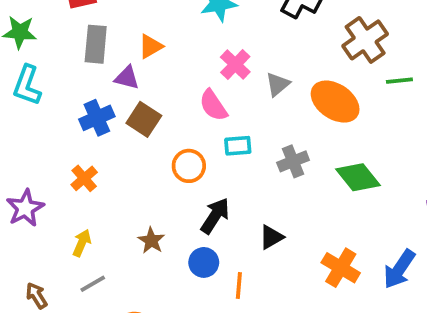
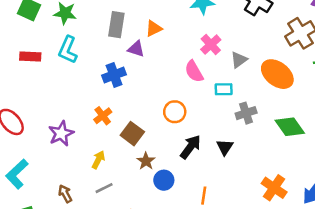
brown square: (144, 119) -> (132, 134), moved
cyan rectangle: (238, 146) -> (224, 89), moved
black triangle: (271, 237) -> (225, 147), moved, turned -30
blue circle: (204, 262) -> (164, 180), moved

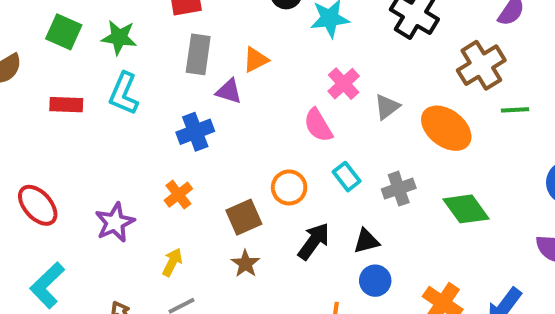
cyan rectangle: (224, 89) -> (347, 177), moved, turned 54
brown square: (132, 134) -> (244, 217), moved, turned 30
black triangle: (225, 147) -> (366, 241), turned 42
blue circle: (164, 180) -> (375, 281), moved

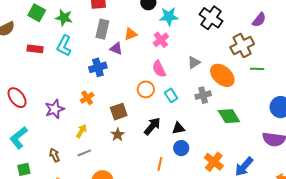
pink cross: (344, 84) -> (161, 40), moved
orange circle: (289, 187) -> (146, 89), moved
gray cross: (399, 189) -> (203, 95), moved

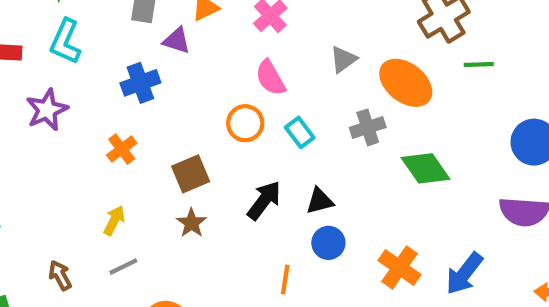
purple star: (55, 109) -> (47, 110), moved

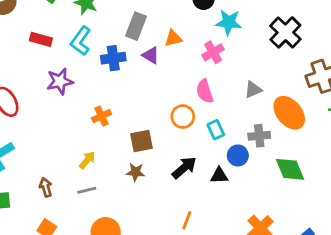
blue cross: (140, 83) -> (113, 58), moved
brown star: (192, 223) -> (135, 172), turned 30
blue circle: (328, 243) -> (238, 155), moved

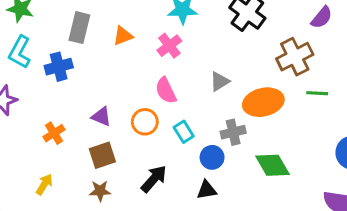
purple triangle: (151, 55) -> (101, 117), moved
orange ellipse: (289, 113) -> (263, 102), turned -56
black triangle: (219, 175) -> (207, 190), moved

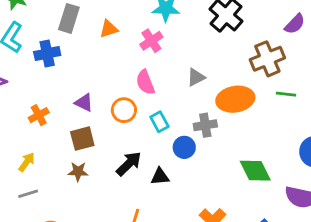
green diamond: (272, 165) -> (255, 171), moved
black triangle: (207, 190) -> (160, 177), moved

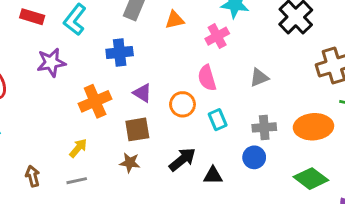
blue cross: (47, 53) -> (120, 53), moved
orange ellipse: (235, 99) -> (313, 127), moved
orange cross: (39, 115) -> (95, 101), size x1.5
blue circle: (184, 147) -> (254, 157), moved
green diamond: (255, 171) -> (311, 179), turned -32

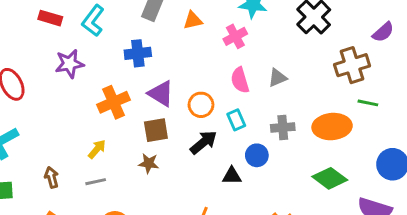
pink semicircle: (207, 78) -> (240, 80), moved
purple triangle: (142, 93) -> (161, 94), size x1.4
blue circle: (254, 157) -> (257, 155), moved
black arrow: (182, 159) -> (203, 142), moved

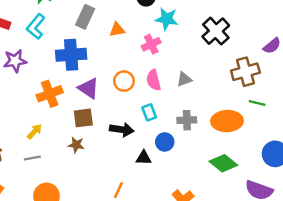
blue cross: (138, 53) -> (71, 55), size x1.4
orange circle: (201, 105) -> (124, 81), moved
black arrow: (203, 142) -> (122, 130), turned 45

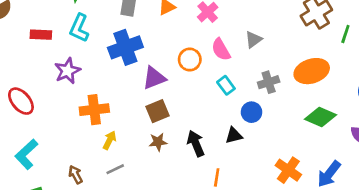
purple triangle: (88, 88) -> (154, 78), turned -40
orange cross: (50, 94) -> (94, 110), moved, turned 30
green line: (257, 103) -> (345, 34), moved, turned -70
black arrow: (122, 130) -> (196, 143), moved, turned -105

